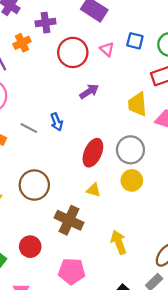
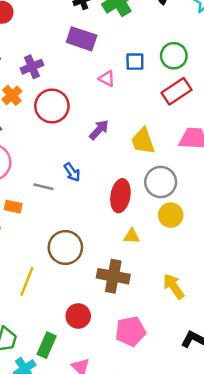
red circle: (73, 52) -> (52, 106), moved
yellow trapezoid: (137, 104) -> (143, 141), moved

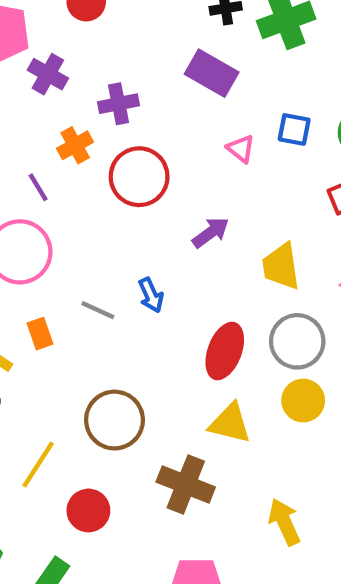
orange rectangle: (13, 207) -> (40, 334), turned 48
yellow triangle: (132, 236) -> (230, 423), size x1.5
red circle: (78, 316) -> (88, 510), moved

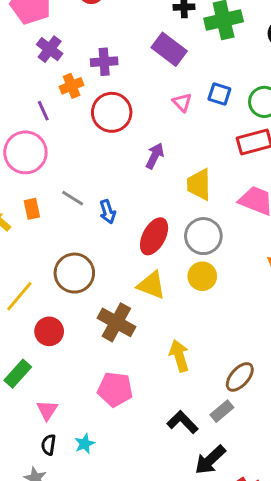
purple cross: (48, 74) -> (50, 49), moved
purple arrow: (211, 232) -> (155, 156), turned -35
blue arrow: (151, 295) -> (108, 212), moved

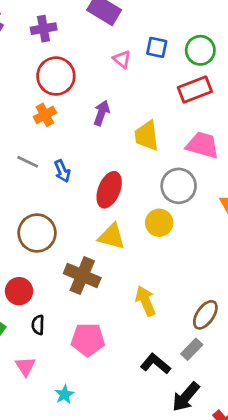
orange cross: (72, 86) -> (45, 115), moved
gray circle: (203, 236) -> (179, 186), moved
black semicircle: (49, 445) -> (38, 325), moved

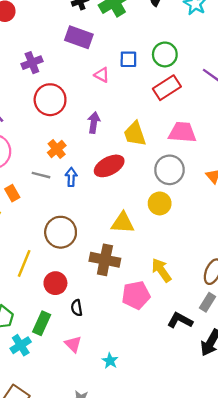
orange cross: (45, 115) -> (57, 149), moved
blue arrow: (62, 171) -> (71, 177), turned -144
red ellipse: (109, 190) -> (109, 166), moved, turned 52
pink pentagon: (88, 340) -> (136, 295), moved

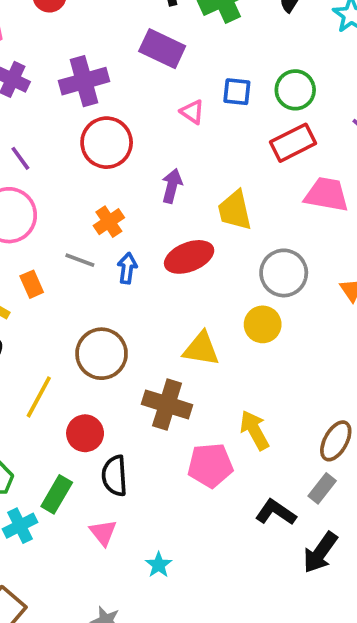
purple cross: (32, 63) -> (84, 81), size x1.4
pink trapezoid: (182, 132) -> (327, 194), moved
black semicircle: (77, 308) -> (115, 476), size x1.5

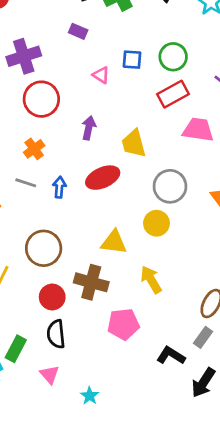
purple rectangle: (162, 49) -> (78, 31), size x0.6
orange cross: (109, 222) -> (34, 149), moved
yellow arrow: (254, 430) -> (151, 280), moved
red circle: (85, 433) -> (52, 297), moved

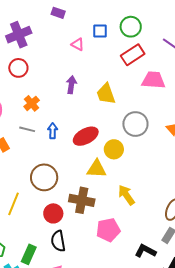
red circle: (41, 99) -> (18, 68), moved, size x0.7
red ellipse: (103, 178) -> (86, 136), moved
yellow circle: (156, 223) -> (114, 149), moved

